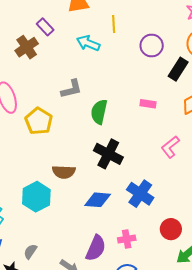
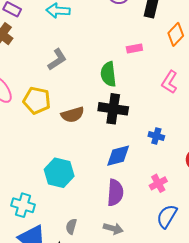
green semicircle: (99, 112) -> (108, 74), moved
brown semicircle: (64, 172) -> (73, 115), moved
blue cross: (140, 194) -> (156, 136), size x0.6
purple semicircle: (96, 248) -> (115, 193), moved

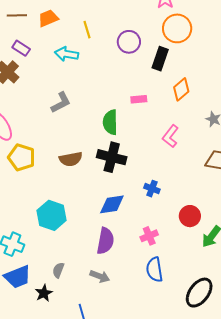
yellow pentagon: (37, 100) -> (22, 157), moved
blue semicircle: (167, 216) -> (154, 270), turned -45

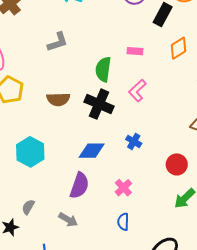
pink L-shape: (170, 136) -> (137, 91), moved
red circle: (190, 216) -> (177, 164), moved
pink cross: (149, 236) -> (123, 188), turned -30
blue semicircle: (154, 270) -> (123, 222), size x0.7

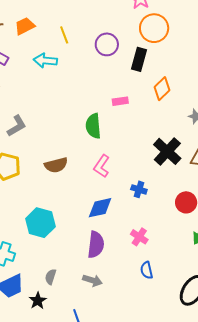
gray L-shape: (58, 42) -> (17, 126), moved
pink L-shape: (137, 91) -> (102, 166), moved
black cross: (99, 104) -> (167, 151), moved, turned 32

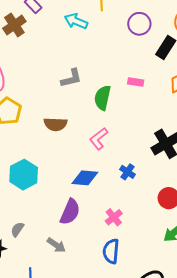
gray L-shape: (17, 126) -> (71, 78), moved
blue semicircle: (147, 270) -> (111, 251), size x1.4

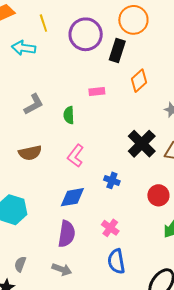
purple circle: (139, 24) -> (86, 34), size x1.4
green semicircle: (103, 98) -> (69, 115), size x0.7

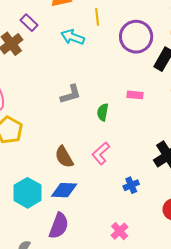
brown semicircle: (30, 153) -> (64, 157), moved, turned 60
blue cross: (112, 180) -> (131, 185), turned 35
blue diamond: (72, 197) -> (64, 190), moved
purple semicircle: (67, 234) -> (59, 226), moved

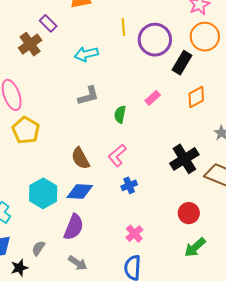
yellow line: (97, 17) -> (123, 27), moved
cyan arrow: (73, 37) -> (86, 54), moved, turned -35
pink rectangle: (135, 95) -> (153, 98), turned -49
blue cross: (131, 185) -> (129, 185), moved

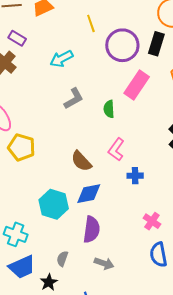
purple circle: (155, 40) -> (122, 45), moved
pink rectangle: (153, 98) -> (137, 85), size x1.8
blue cross: (129, 185) -> (135, 176), turned 35

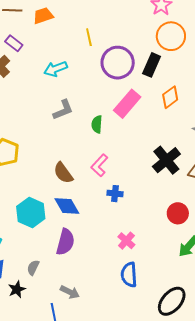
blue diamond: (89, 194) -> (67, 206), turned 64
gray arrow: (104, 263) -> (70, 292), moved

